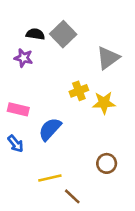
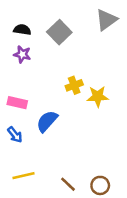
black semicircle: (35, 34) -> (22, 30), moved
gray triangle: (108, 58) -> (106, 20), moved
brown circle: (107, 163) -> (100, 185), moved
yellow line: (50, 178) -> (23, 176), moved

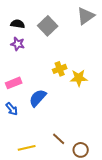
pink rectangle: (17, 103) -> (14, 83), turned -35
yellow line: (23, 176) -> (27, 148), moved
brown line: (68, 184) -> (59, 139), moved

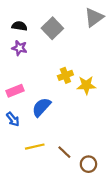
yellow line: (27, 148) -> (35, 147), moved

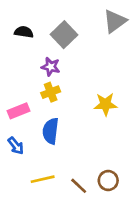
purple star: (19, 48) -> (51, 67), moved
yellow cross: (65, 75) -> (51, 92), moved
blue semicircle: (41, 107) -> (51, 131), turned -35
brown circle: (88, 164) -> (108, 180), moved

